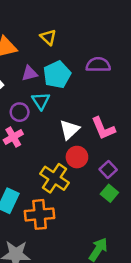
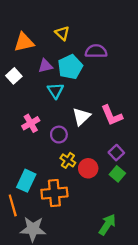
purple semicircle: (98, 65) -> (96, 51), moved
purple circle: (20, 112) -> (59, 135), moved
red circle: (77, 157) -> (88, 168), moved
yellow cross: (55, 178) -> (68, 160), size x0.6

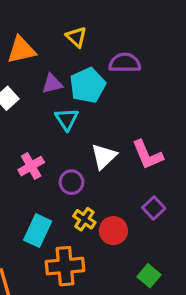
green square: (117, 174) -> (149, 276), moved
cyan rectangle: (26, 181) -> (38, 231), moved

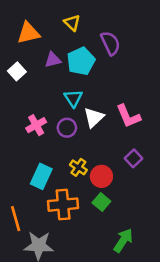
purple semicircle: (125, 63) -> (110, 43), turned 65
cyan triangle: (67, 119) -> (73, 98), moved
purple circle: (71, 182) -> (67, 128), moved
green square: (149, 276) -> (101, 202), moved

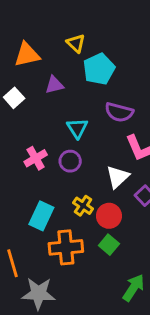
purple semicircle: (110, 43) -> (119, 112), moved, turned 130
cyan pentagon: (81, 61) -> (99, 69), moved
white triangle: (94, 117) -> (118, 177), moved

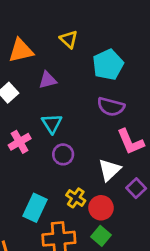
cyan pentagon: (99, 69) -> (108, 65), moved
cyan triangle: (77, 128) -> (52, 124), moved
pink cross: (36, 158) -> (20, 142), moved

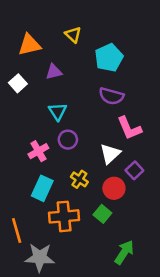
pink cross: (20, 142) -> (38, 151), moved
red circle: (101, 208) -> (114, 188), moved

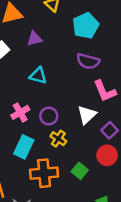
cyan triangle: (58, 111) -> (38, 76), turned -42
purple circle: (68, 140) -> (49, 116), moved
red circle: (114, 188) -> (107, 155), moved

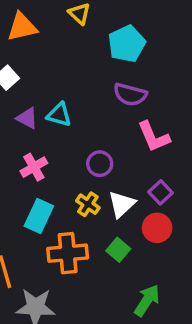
purple triangle: (34, 39) -> (27, 118), moved, turned 42
white triangle: (87, 115) -> (122, 204), moved
purple circle: (49, 116) -> (100, 164), moved

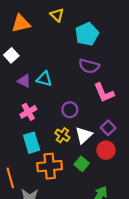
cyan rectangle: (39, 216) -> (32, 143), turned -42

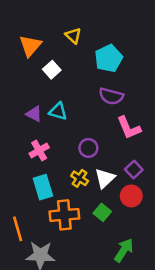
orange triangle: (21, 24) -> (30, 46), turned -36
white square: (11, 55) -> (52, 70), moved

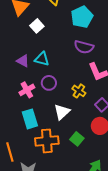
purple circle: (88, 148) -> (49, 83), moved
yellow cross: (80, 178) -> (79, 91), moved
white triangle: (105, 178) -> (62, 112), moved

